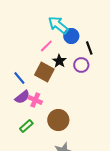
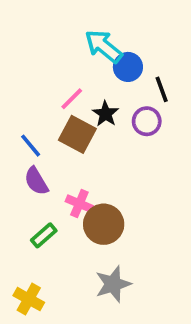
pink line: (46, 46) -> (72, 99), moved
purple semicircle: (22, 97) -> (36, 181), turned 98
pink cross: (35, 100) -> (79, 204), moved

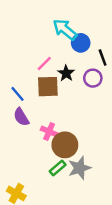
brown square: (77, 134) -> (48, 87), turned -30
green rectangle: (44, 235) -> (58, 168), moved
gray star: (113, 284) -> (79, 168), moved

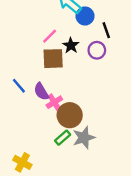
blue line: (18, 94) -> (19, 86), moved
purple semicircle: (21, 117) -> (41, 92), moved
pink cross: (49, 132) -> (54, 102), turned 35

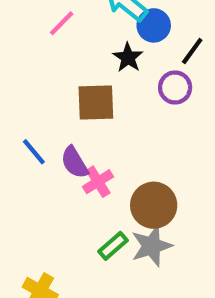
black line: (106, 30) -> (192, 51), turned 56
pink line: (50, 36) -> (62, 23), moved
black star: (71, 46) -> (128, 58), moved
brown circle: (70, 115) -> (154, 205), moved

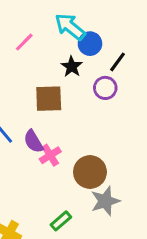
green rectangle: (113, 246) -> (61, 221), moved
gray star: (152, 246) -> (105, 201), moved

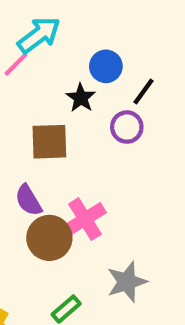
cyan arrow: (70, 27) -> (39, 35), moved, turned 104
pink cross: (50, 155) -> (85, 219), moved, size x1.4
brown circle: (90, 172) -> (49, 238), moved

